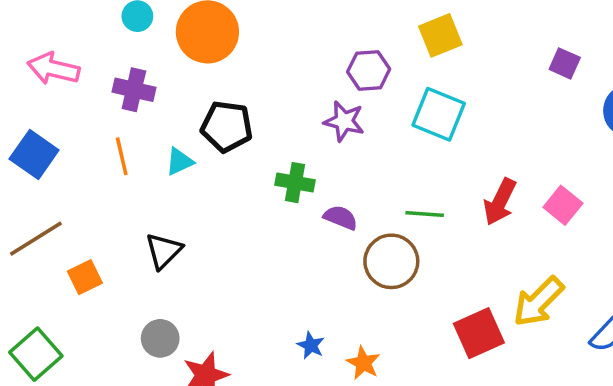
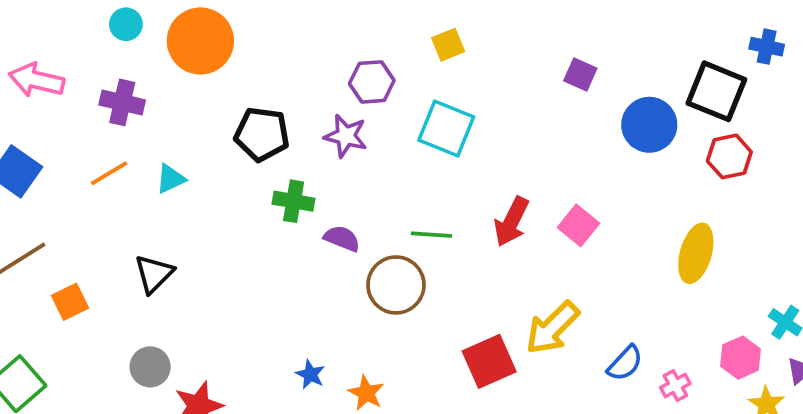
yellow square: (440, 35) -> (448, 45), size x0.7
black pentagon: (227, 126) -> (262, 134), moved
orange line: (122, 156) -> (109, 173), turned 72

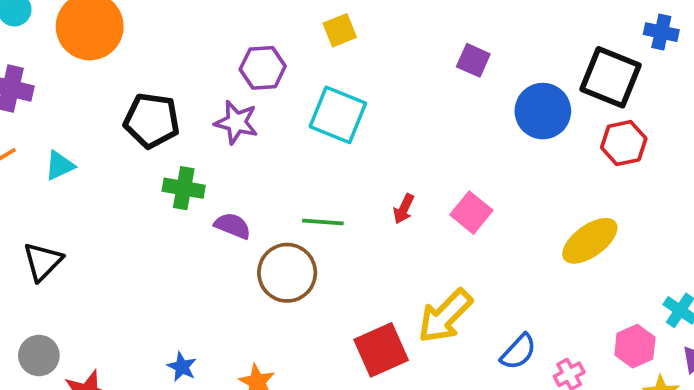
red arrow: (511, 222) -> (404, 209), size x0.6
yellow ellipse: (696, 253) -> (590, 241), turned 38
blue star: (310, 374) -> (182, 367), moved

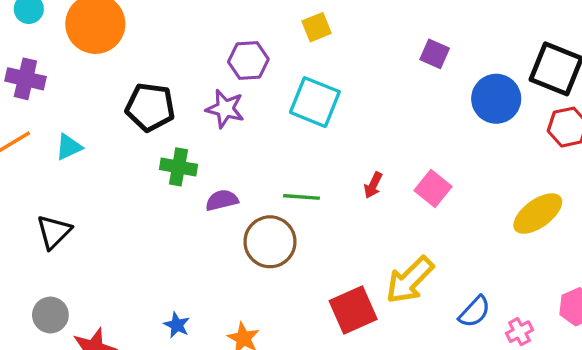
purple semicircle: (233, 226) -> (222, 200), turned -36

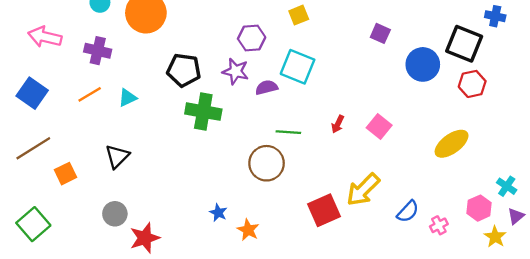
green cross: (178, 167) -> (203, 112), size x1.4
purple semicircle: (222, 200) -> (267, 87), moved
blue star: (177, 325) -> (218, 213), moved

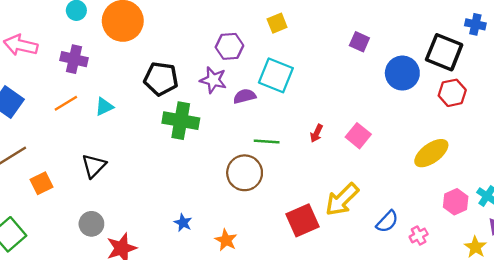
pink hexagon: (479, 208) -> (456, 202), moved
blue star: (218, 213) -> (183, 223), moved

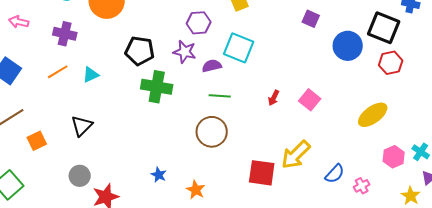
pink arrow: (21, 45) -> (19, 22), size x0.7
green line: (267, 141) -> (220, 96), moved
red square: (303, 220) -> (262, 173), turned 32

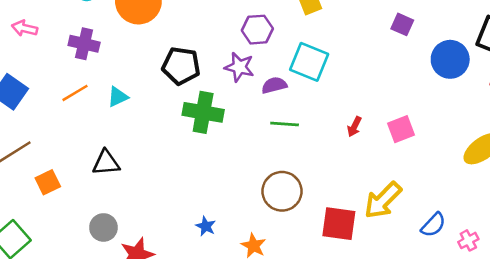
pink square: (310, 100) -> (401, 129), turned 30
black triangle: (82, 126) -> (106, 163), turned 40
brown circle: (212, 132) -> (282, 191), moved

